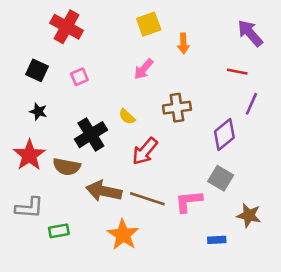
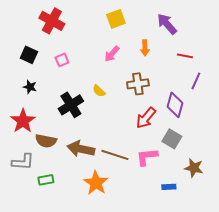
purple arrow: (250, 33) -> (167, 24), moved
orange arrow: (183, 43) -> (145, 48), moved
purple diamond: (224, 135) -> (175, 105), turned -35
red arrow: (145, 151) -> (146, 118), moved
brown semicircle: (67, 167) -> (46, 141), moved

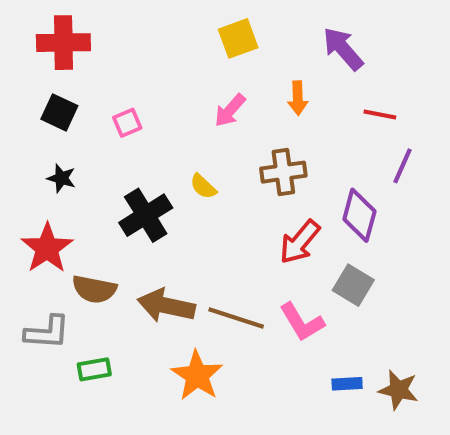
red cross: (52, 21) -> (63, 43), moved, turned -30
pink L-shape: (147, 157) -> (302, 322), turned -115
brown star: (194, 168) -> (398, 390), moved

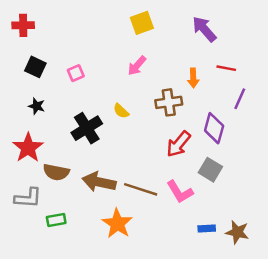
red cross: (63, 43) -> (23, 25), moved, size x0.7
orange arrow: (298, 98) -> (193, 78), moved

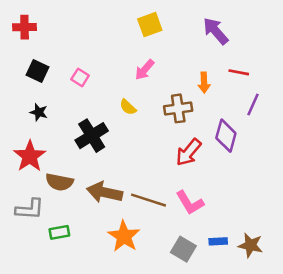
pink square: (76, 73) -> (80, 77), turned -35
yellow semicircle: (121, 111) -> (128, 107), moved
gray square: (210, 170) -> (183, 249), moved

